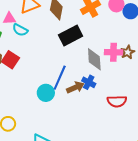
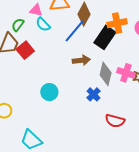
black rectangle: (71, 35) -> (105, 37), moved, turned -45
blue line: (60, 78) -> (74, 31), moved
brown arrow: (75, 87) -> (81, 60), moved

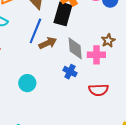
blue line: (74, 31) -> (35, 31), moved
pink cross: (126, 73) -> (96, 55), moved

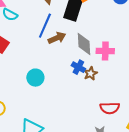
brown star: (108, 41) -> (90, 73), moved
red semicircle: (99, 90) -> (110, 108), moved

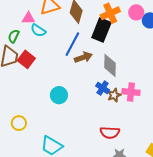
pink cross: (105, 51) -> (131, 92), moved
red semicircle: (110, 108) -> (110, 133), moved

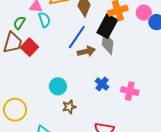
cyan semicircle: (38, 30) -> (44, 20), turned -147
gray diamond: (110, 65) -> (108, 43), moved
brown star: (114, 95) -> (69, 107), moved
yellow circle: (19, 123) -> (15, 110), size x1.5

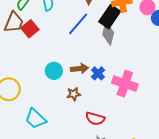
brown arrow: (86, 51) -> (80, 69), moved
pink cross: (130, 91) -> (125, 84), size x1.4
brown star: (69, 107) -> (74, 94), moved

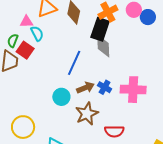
blue line: (78, 24) -> (74, 63), moved
red square: (30, 29) -> (25, 50), moved
brown star: (74, 94) -> (87, 114), size x1.6

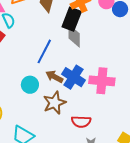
blue cross: (105, 87) -> (73, 77), size x1.6
brown arrow: (85, 88) -> (54, 77), turned -132

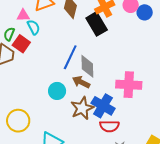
black rectangle: (72, 19) -> (97, 24), turned -50
gray diamond: (74, 36) -> (87, 66), moved
blue cross: (73, 77) -> (103, 106), moved

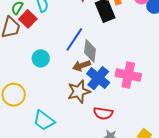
brown arrow: (81, 82) -> (82, 66), turned -54
cyan circle: (57, 91) -> (41, 58), moved
blue cross: (103, 106) -> (98, 78), moved

